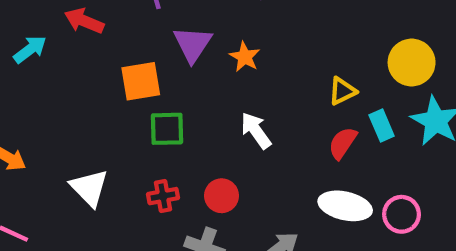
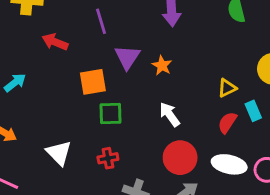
cyan arrow: (30, 49) -> (15, 83), moved
red circle: (222, 196) -> (180, 158), moved, size x1.5

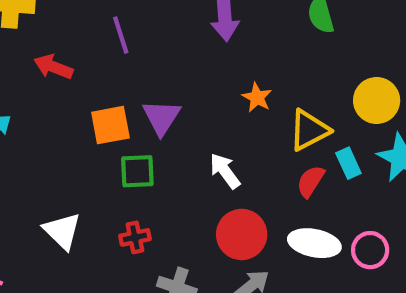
purple triangle: (127, 57) -> (161, 117), moved
orange star: (162, 65) -> (257, 97), moved
yellow triangle: (227, 88) -> (309, 130), size x1.5

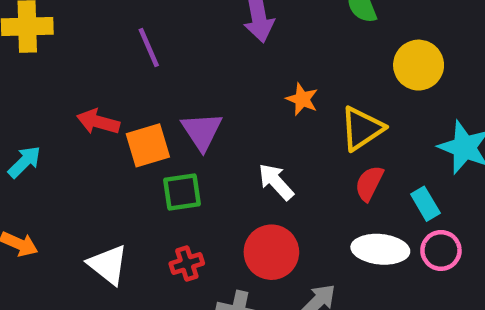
red arrow: (53, 67) -> (98, 122), moved
yellow circle: (377, 101) -> (419, 65), moved
cyan rectangle: (348, 163) -> (425, 204), moved
red circle: (242, 234) -> (271, 252), moved

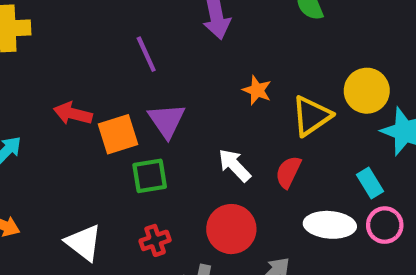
purple line: (149, 48) -> (146, 54), moved
yellow circle: (419, 65) -> (367, 91), moved
red semicircle: (369, 183) -> (288, 172), moved

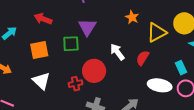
orange square: (118, 134) -> (39, 50), moved
green square: (150, 176) -> (71, 44), moved
red circle: (231, 229) -> (94, 71), moved

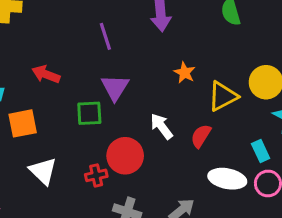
orange square: (39, 50) -> (23, 123), moved

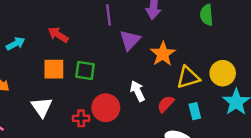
orange star: (185, 73) -> (163, 54), size x1.5
purple triangle: (115, 87) -> (130, 40), moved
orange square: (23, 123) -> (54, 69), moved
cyan rectangle: (261, 151) -> (195, 111), moved

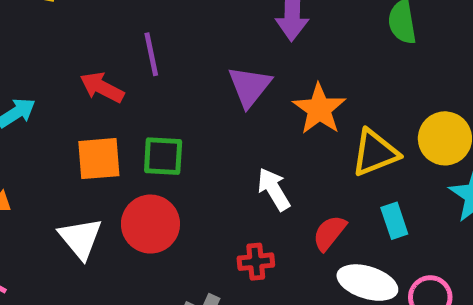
purple line: (109, 15) -> (151, 54), moved
red semicircle: (166, 104) -> (329, 233), moved
red circle: (106, 108) -> (150, 224), moved
red cross: (81, 118) -> (256, 262), moved

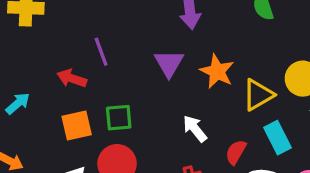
cyan rectangle: (394, 221) -> (277, 138), size x1.4

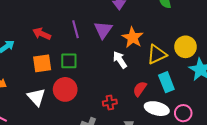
purple line: (101, 52) -> (76, 29), moved
white arrow: (195, 129) -> (120, 60), moved

